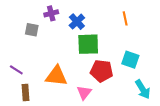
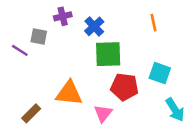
purple line: (16, 70) -> (20, 50), moved
brown rectangle: (26, 92) -> (31, 113), turned 49

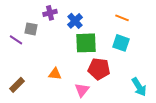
orange line: (153, 23) -> (122, 18), turned -56
cyan square: (160, 73) -> (121, 43), moved
orange triangle: (69, 93) -> (55, 74), size x0.6
brown rectangle: (31, 113) -> (17, 85), moved

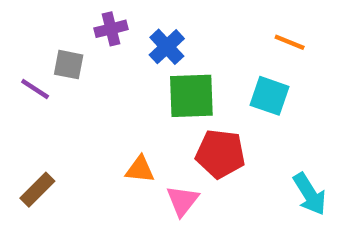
orange line: (122, 18) -> (290, 42), moved
orange triangle: (55, 74) -> (140, 169), moved

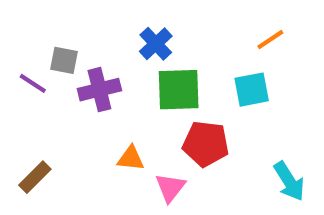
purple cross: (111, 29) -> (99, 90), moved, size x1.4
orange line: (290, 42) -> (270, 40), turned -56
cyan square: (269, 96) -> (252, 90), turned -30

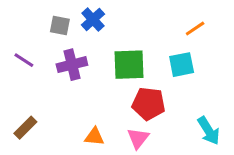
blue cross: (156, 44) -> (93, 20), moved
gray square: (64, 60) -> (60, 26), moved
orange triangle: (131, 158) -> (94, 137), moved
pink triangle: (170, 188) -> (138, 138), moved

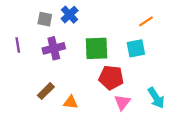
purple line: (24, 60) -> (18, 45), turned 48
brown rectangle: (25, 128) -> (46, 91), moved
pink triangle: (138, 138) -> (122, 102), moved

